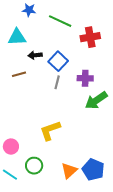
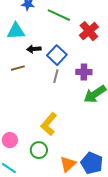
red cross: (90, 37) -> (89, 31), turned -30
yellow L-shape: (50, 130) -> (49, 124), turned -30
green circle: (34, 166) -> (39, 150), moved

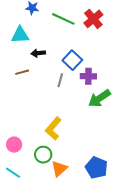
red cross: (89, 31) -> (93, 19), moved
blue square: (57, 55) -> (72, 60), moved
orange triangle: (68, 164) -> (59, 169), moved

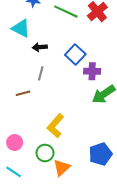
cyan triangle: (20, 35) -> (21, 28), turned 30
brown line: (22, 72) -> (23, 93), moved
gray line: (60, 80) -> (41, 73), moved
blue pentagon: (96, 168) -> (101, 154), moved, turned 30

